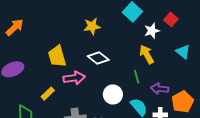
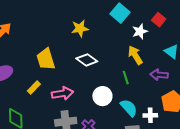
pink arrow: (74, 78) -> (63, 93), moved
purple arrow: (160, 89) -> (159, 75), moved
yellow rectangle: (48, 94) -> (34, 88), moved

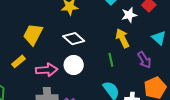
yellow trapezoid: (46, 59) -> (33, 34), turned 40
purple arrow: (159, 75) -> (144, 60), turned -132
white circle: (102, 96) -> (74, 65), moved

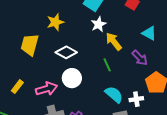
white star: (129, 15) -> (99, 24), moved
yellow trapezoid: (33, 34) -> (30, 45), moved

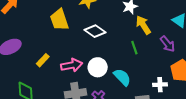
yellow trapezoid: (30, 45) -> (59, 20), turned -40
white circle: (72, 78) -> (98, 67), moved
cyan semicircle: (114, 94) -> (122, 77), moved

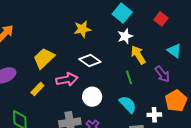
yellow trapezoid: (59, 20) -> (44, 58), moved, turned 65
pink arrow: (72, 65) -> (67, 79), moved
cyan semicircle: (122, 77) -> (128, 104), moved

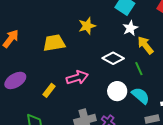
yellow trapezoid: (44, 58) -> (54, 43), moved, turned 40
white diamond: (90, 61) -> (113, 58), moved
white circle: (92, 97) -> (117, 91), moved

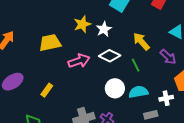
white star: (130, 28) -> (104, 29), moved
pink arrow: (77, 78) -> (79, 61), moved
cyan semicircle: (141, 96) -> (138, 92), turned -48

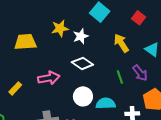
yellow arrow: (141, 41) -> (121, 43), moved
pink arrow: (79, 61) -> (49, 78), moved
green line: (136, 65) -> (120, 77), moved

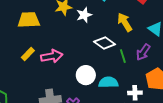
white diamond: (82, 63) -> (105, 43), moved
purple arrow: (140, 73) -> (143, 52), turned 72
yellow rectangle: (15, 88) -> (28, 54), moved

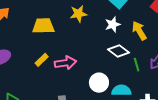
white star: (84, 15) -> (113, 24), moved

